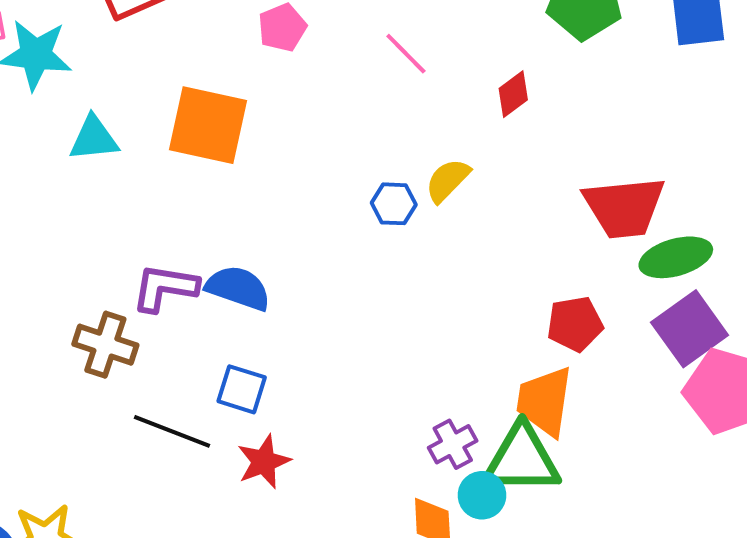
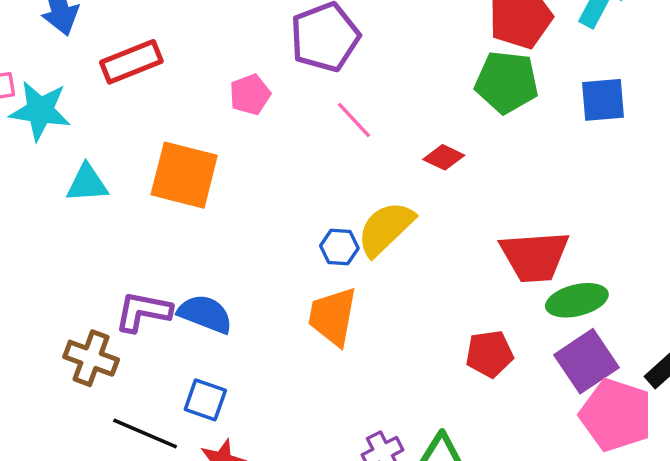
red diamond: (513, 94) -> (444, 157), turned 60
yellow semicircle: (448, 180) -> (386, 229), size x1.5
orange trapezoid: (545, 401) -> (333, 316), moved

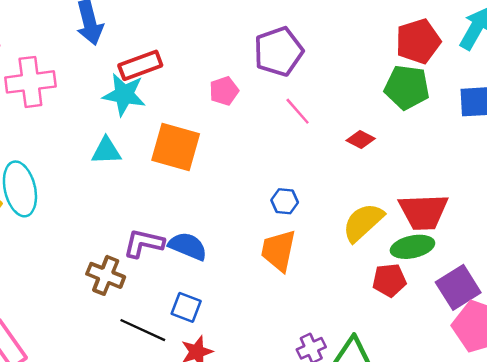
cyan star: (40, 111) -> (124, 95), moved
yellow semicircle: (386, 229) -> (363, 222), moved
green ellipse: (577, 300) -> (412, 247), moved

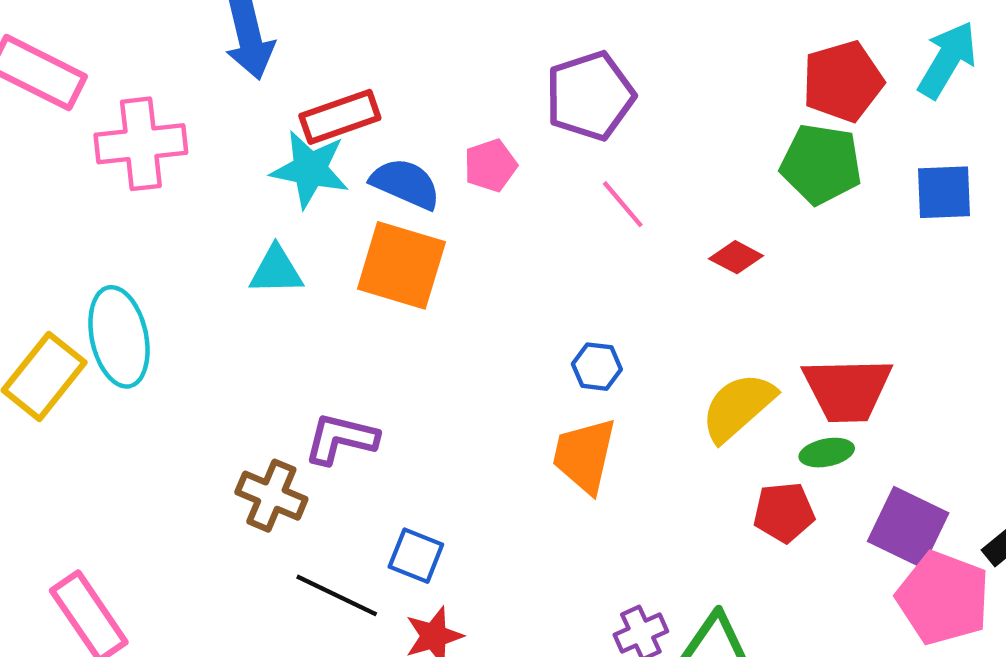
blue semicircle: (188, 246) -> (406, 184), moved
green ellipse: (412, 247) -> (827, 453), size x0.7
purple square: (458, 287) -> (908, 527), turned -33

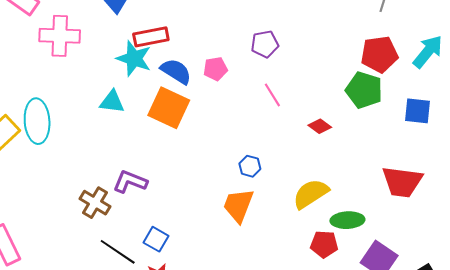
purple pentagon: (590, 96) -> (265, 44), size x0.7
red trapezoid: (847, 390) -> (402, 182), moved
green ellipse: (827, 453) -> (347, 220), size x1.4

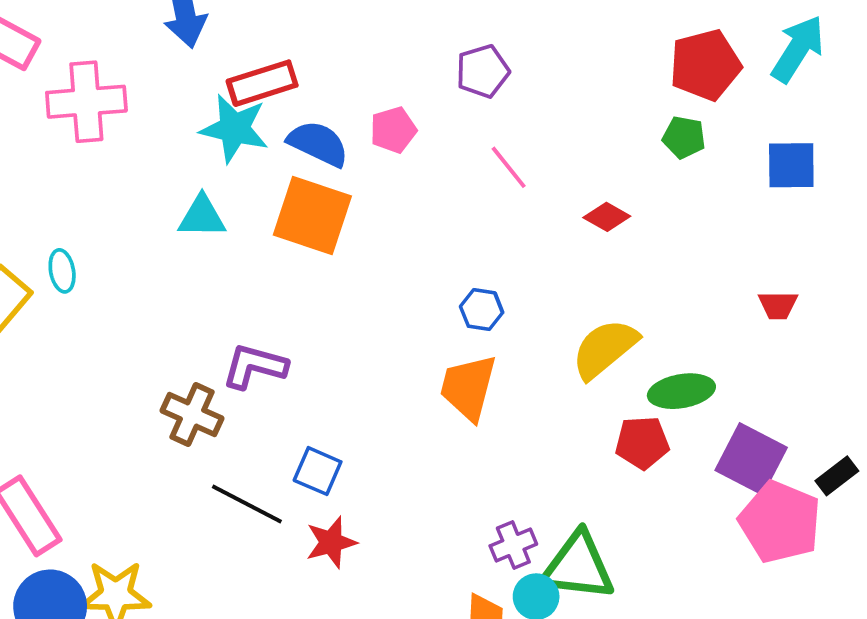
green pentagon: (364, 90) -> (684, 137), size x0.6
cyan ellipse: (37, 121) -> (62, 271), size x0.5
red trapezoid: (402, 182) -> (778, 305), size x0.5

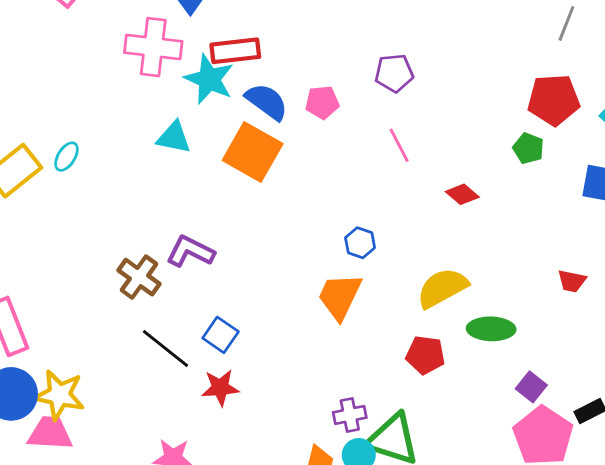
pink cross: (86, 102) -> (153, 47), moved
cyan ellipse: (62, 271) -> (66, 157), turned 32
red pentagon: (642, 443) -> (425, 355), moved
purple square: (751, 459) -> (531, 387), size x0.6

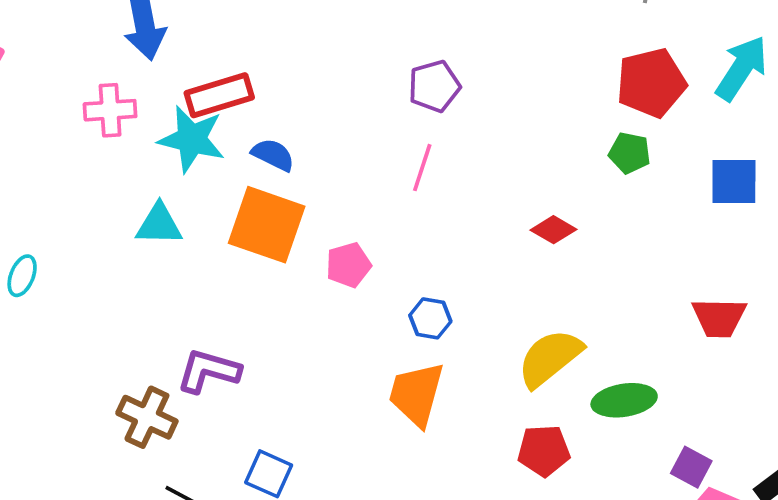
pink cross: (153, 47) -> (110, 110), size x0.7
blue semicircle: (267, 102) -> (273, 155), size x0.7
pink pentagon: (322, 102) -> (348, 265), moved
pink line: (399, 145) -> (422, 168), moved, turned 56
red trapezoid: (572, 281) -> (719, 318), size x1.4

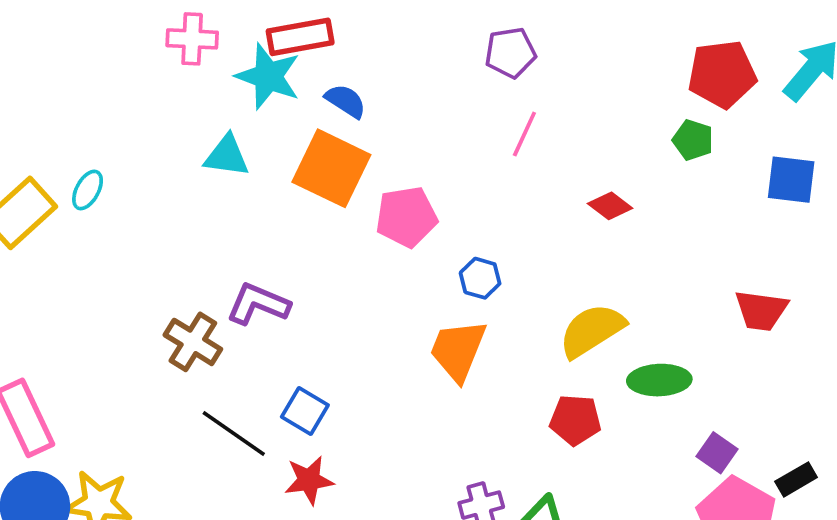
pink line: (422, 168) -> (524, 134), moved
pink pentagon: (348, 265) -> (406, 217), size x1.4

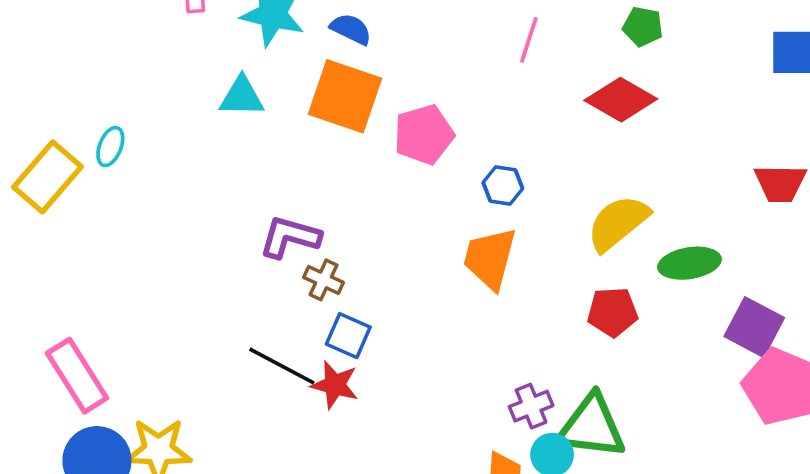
green pentagon: (693, 140) -> (643, 27), moved
red diamond: (610, 206) -> (621, 100), size x1.6
brown cross: (193, 342) -> (324, 280), moved, size x0.7
purple square: (717, 453) -> (754, 327), size x1.5
red star: (309, 480) -> (335, 385), moved, turned 30

